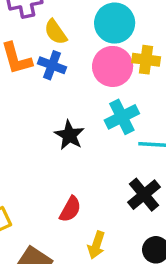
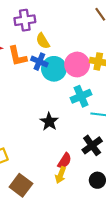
cyan circle: (115, 23) -> (54, 69), moved
black star: (69, 135) -> (49, 122), moved
red semicircle: (70, 209) -> (65, 161), moved

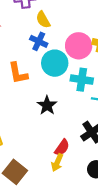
orange L-shape: (17, 56) -> (18, 73), moved
cyan circle: (54, 69) -> (55, 63), moved
cyan cross: (81, 96) -> (82, 80), turned 30

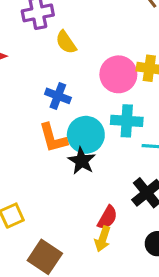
blue cross: (39, 41) -> (58, 96), moved
cyan circle: (55, 63) -> (86, 135), moved
orange L-shape: (18, 73) -> (53, 138), moved

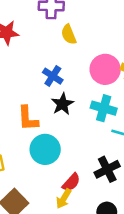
cyan circle: (86, 135) -> (45, 149), moved
orange L-shape: (53, 138) -> (28, 118), moved
black star: (82, 161) -> (63, 104), moved

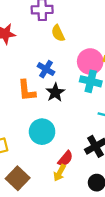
cyan cross: (104, 108) -> (91, 81), moved
orange L-shape: (28, 118) -> (27, 91), moved

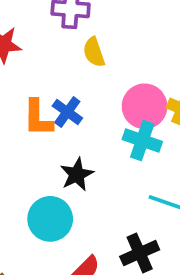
orange L-shape: (27, 91) -> (38, 118), moved
black star: (55, 92) -> (77, 174), moved

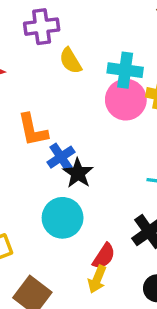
blue cross: (67, 112) -> (61, 157), moved, turned 32
cyan cross: (142, 140) -> (125, 70), moved

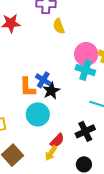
cyan cross: (125, 70) -> (85, 70), moved
orange L-shape: (33, 130) -> (27, 87), moved
blue cross: (61, 157) -> (43, 80), turned -35

